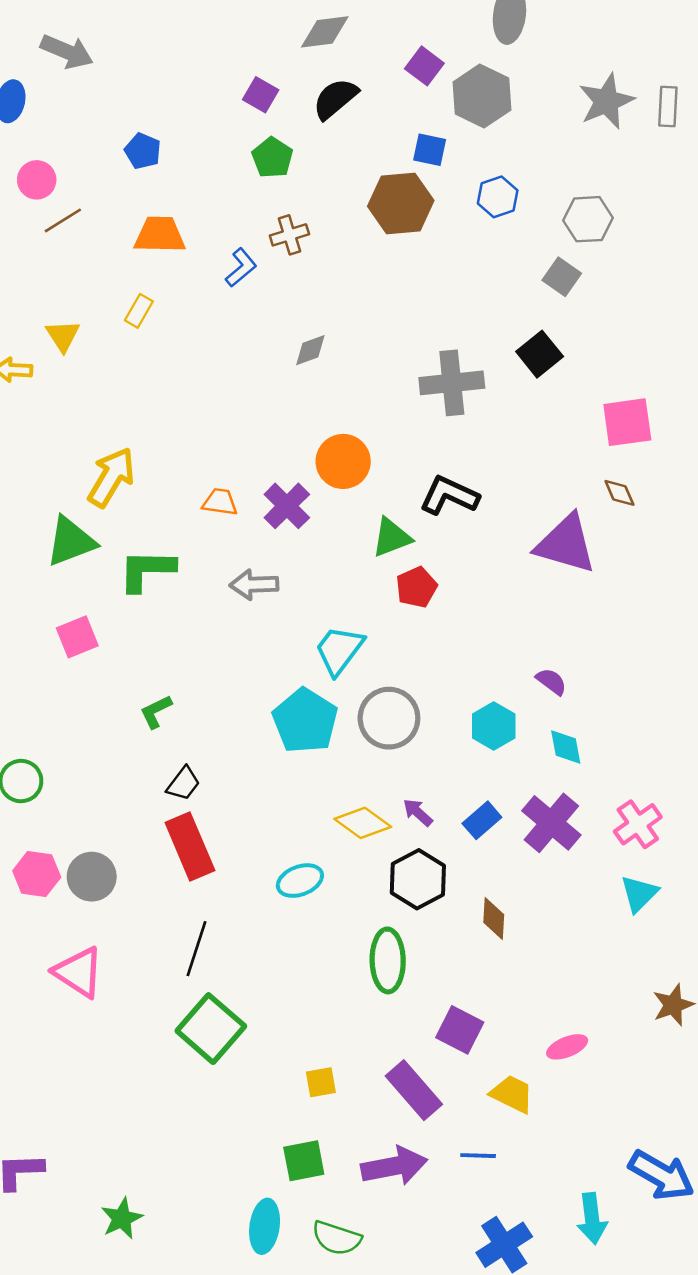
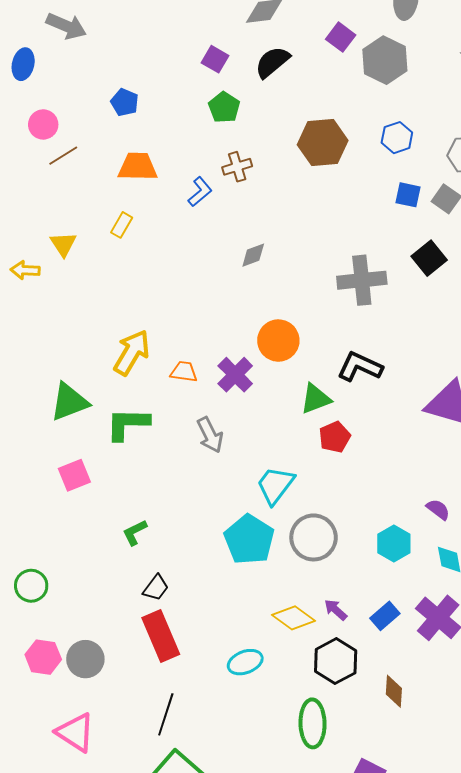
blue square: (430, 150) -> (408, 195), moved
yellow arrow: (111, 477) -> (132, 353), moved
gray arrow: (254, 585) -> (210, 435), turned -114

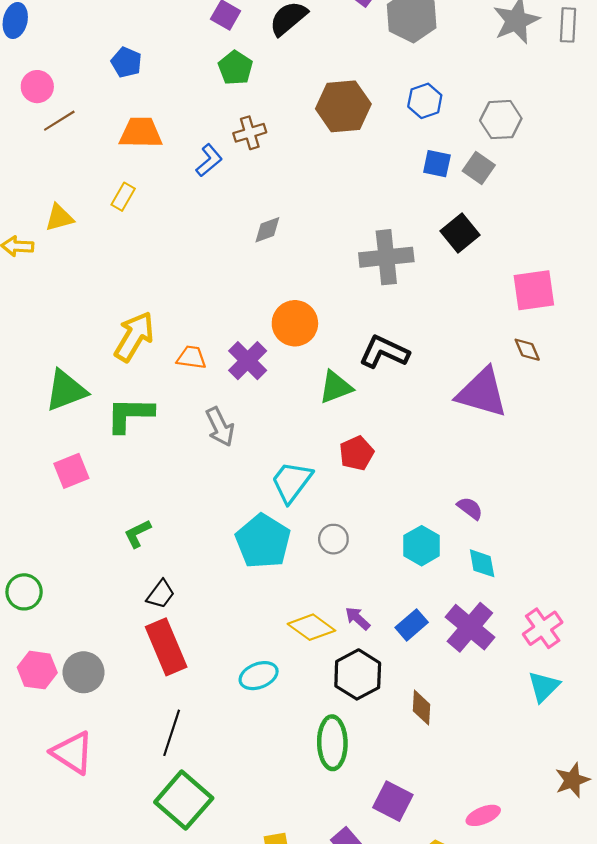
yellow triangle: (63, 244) -> (59, 218), turned 48
red pentagon: (335, 437) -> (357, 453), moved
gray circle: (314, 537) -> (333, 539), size x0.6

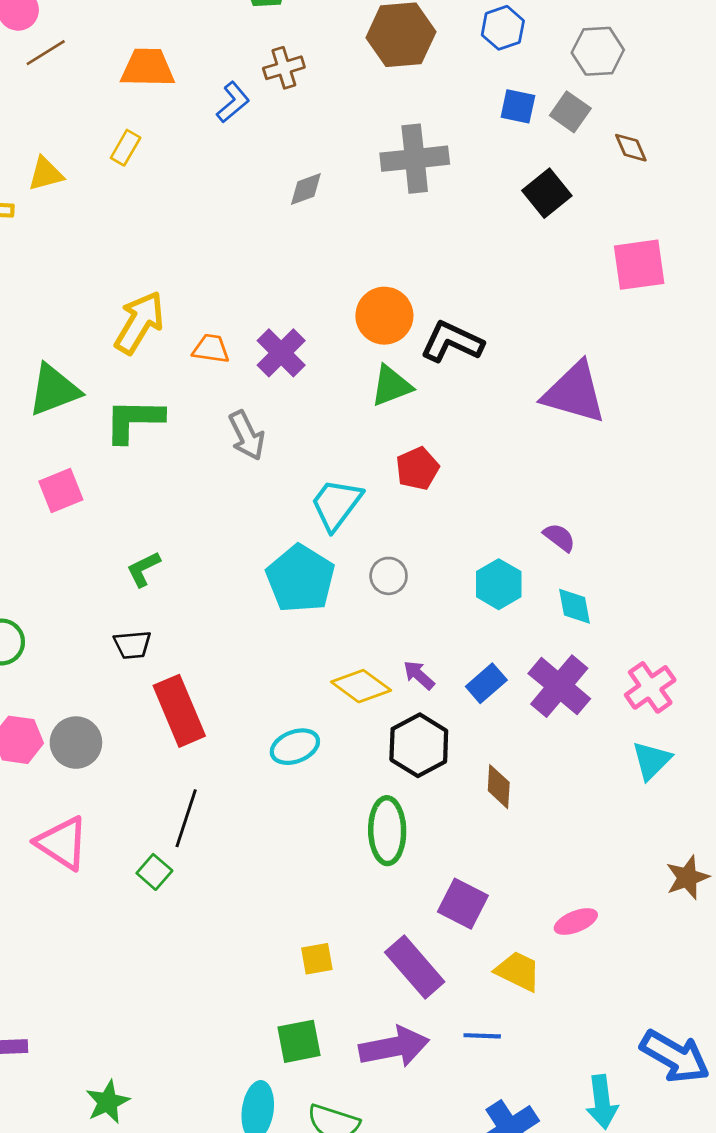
gray cross: (386, 257) -> (415, 159), moved
orange circle: (295, 323) -> (384, 316), moved
brown diamond: (527, 350) -> (631, 148), moved
black trapezoid: (161, 594) -> (132, 645), moved, turned 48
green square: (184, 800) -> (154, 872), moved, size x0.5

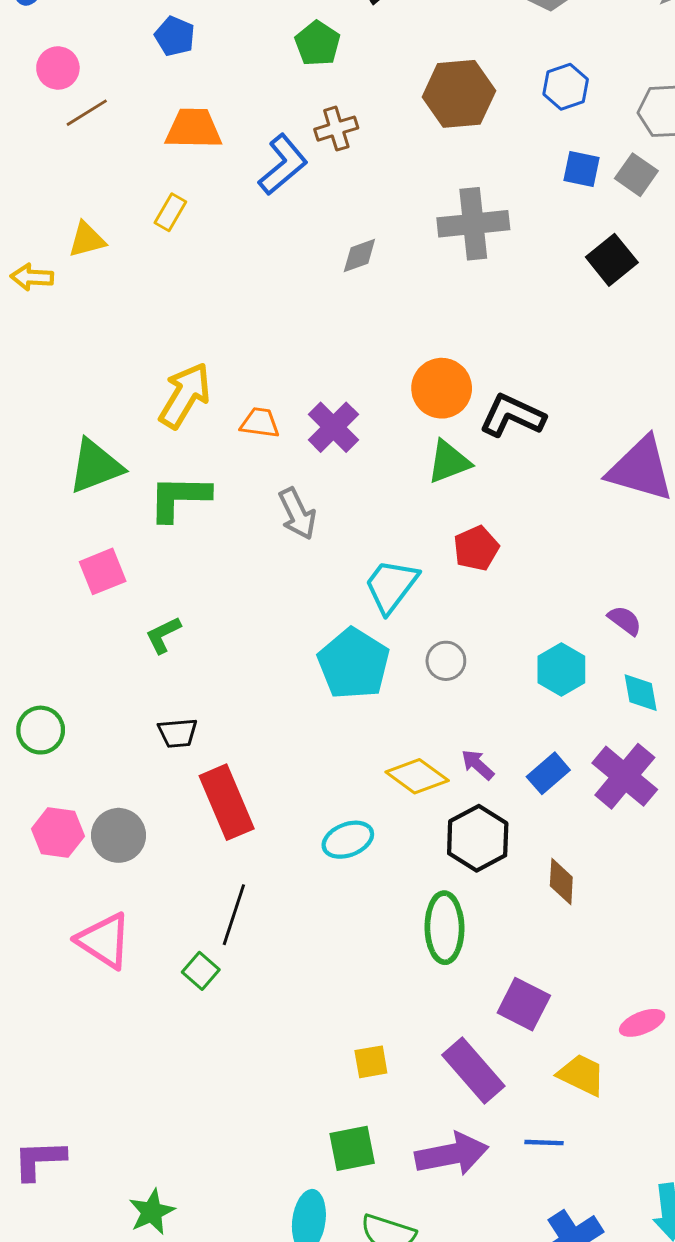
blue L-shape: (233, 102) -> (283, 165), size x1.4
green L-shape: (143, 569) -> (163, 635), moved

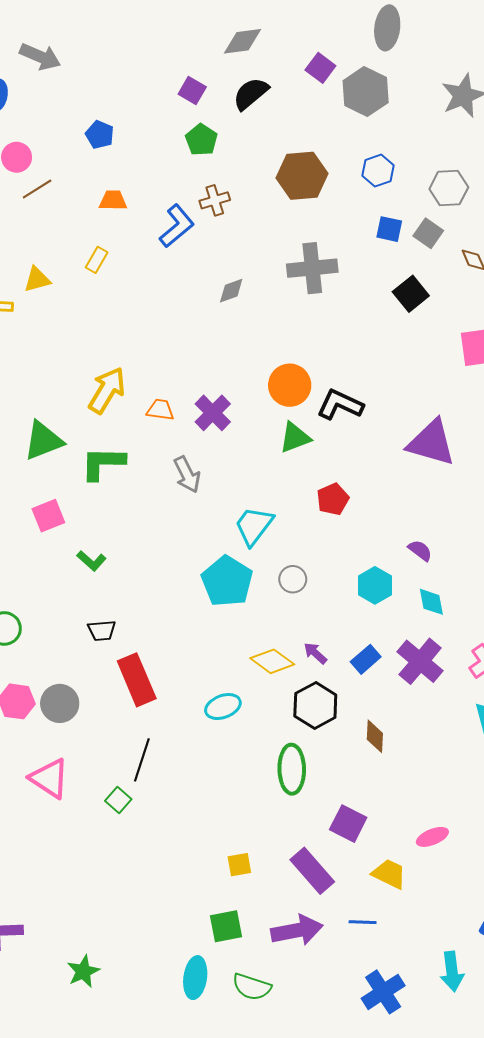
orange trapezoid: (194, 129) -> (113, 200), size x0.7
red pentagon: (476, 548) -> (333, 499), moved
green L-shape: (163, 635) -> (92, 561), turned -112

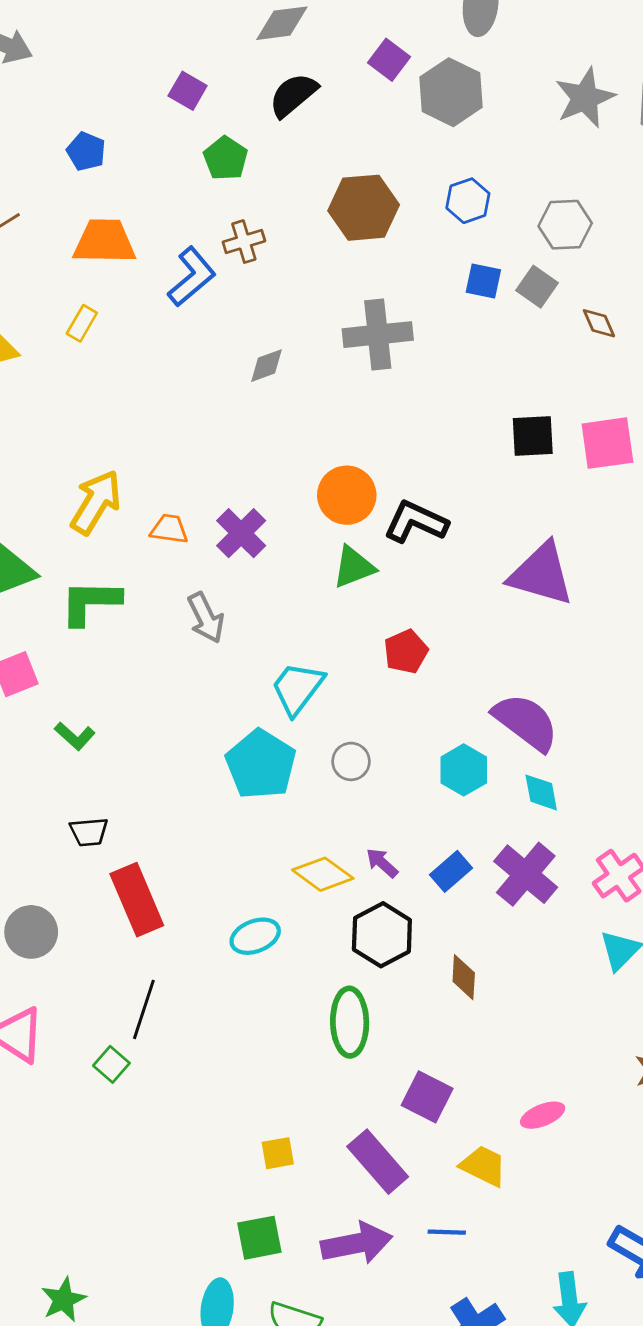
purple square: (192, 90) -> (188, 91), moved
orange trapezoid: (113, 200) -> (104, 242), size x1.6
black square: (411, 294) -> (533, 436), moved, turned 36
purple semicircle: (420, 550) -> (526, 722), size x2.0

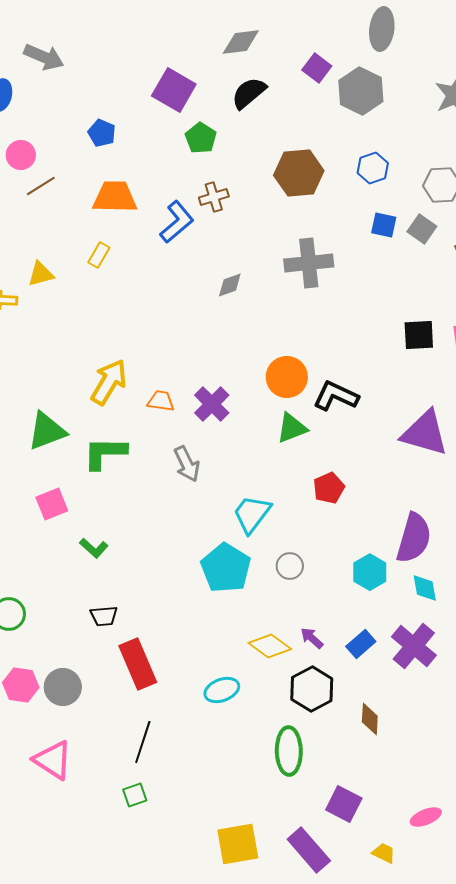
purple square: (188, 91) -> (174, 90), size x1.6
purple semicircle: (526, 722) -> (414, 538), turned 69
green square: (111, 1064) -> (135, 795), moved, turned 30
yellow square: (278, 1153) -> (238, 844), size x1.8
yellow trapezoid: (483, 1166) -> (384, 853), size x0.7

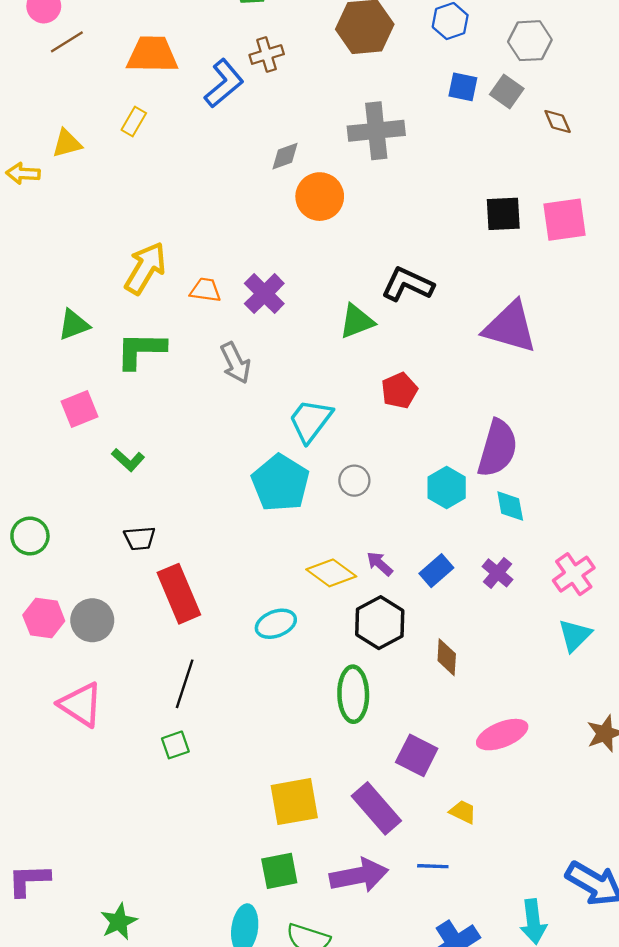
orange circle: (287, 377) -> (320, 197), moved
green triangle: (47, 431) -> (74, 325), size x0.7
purple cross: (414, 646) -> (498, 573), size x0.6
pink ellipse: (426, 817) -> (502, 735), moved, size x1.4

